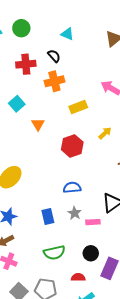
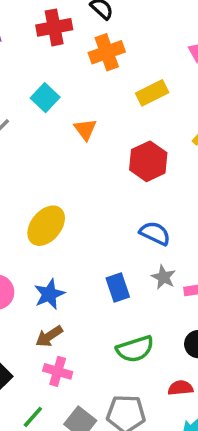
blue semicircle: (72, 187) -> (155, 233), turned 36

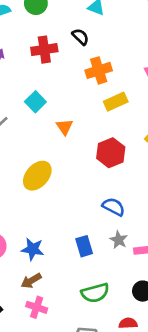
orange cross: (107, 52) -> (99, 70), moved
yellow ellipse: (46, 226) -> (37, 176), moved
blue star: (49, 294) -> (33, 249), turned 30

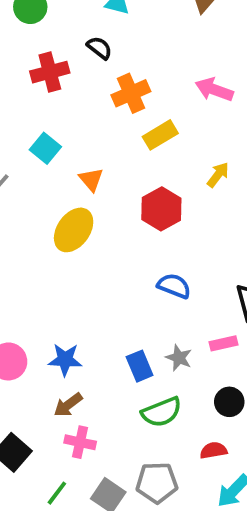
yellow ellipse: (37, 176) -> (74, 230), moved
gray star: (119, 240) -> (179, 358), moved
blue rectangle: (84, 246) -> (140, 366), moved

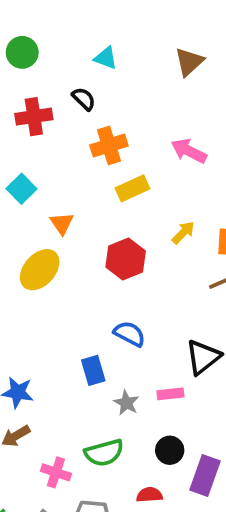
blue rectangle: (140, 366) -> (93, 370), moved
pink cross: (80, 442) -> (56, 472), moved

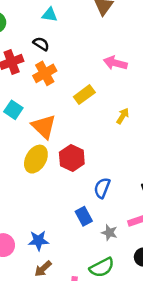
orange cross: (109, 145) -> (45, 73), moved
orange triangle: (62, 223) -> (44, 126), size x1.6
red hexagon: (126, 259) -> (72, 158), moved
blue semicircle: (130, 334) -> (102, 188), turned -84

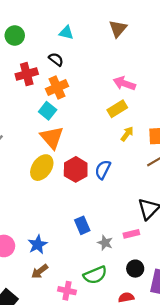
yellow rectangle: (84, 95) -> (117, 109), moved
cyan square: (13, 110) -> (48, 111), moved
blue semicircle: (102, 188) -> (103, 170), moved
blue star: (38, 241) -> (38, 244), turned -30

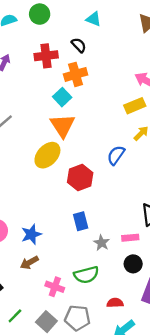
red hexagon: (76, 169) -> (80, 178), moved
blue semicircle: (103, 170) -> (116, 155), moved
black circle: (135, 269) -> (133, 264), moved

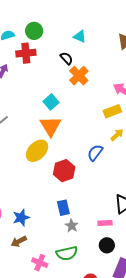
red cross: (46, 56) -> (26, 53), moved
orange cross: (76, 74) -> (79, 76), moved, turned -30
gray star: (102, 243) -> (72, 226), moved

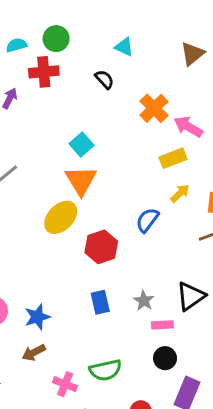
orange cross: (79, 76) -> (154, 108), moved
gray star: (72, 226) -> (144, 301), moved

